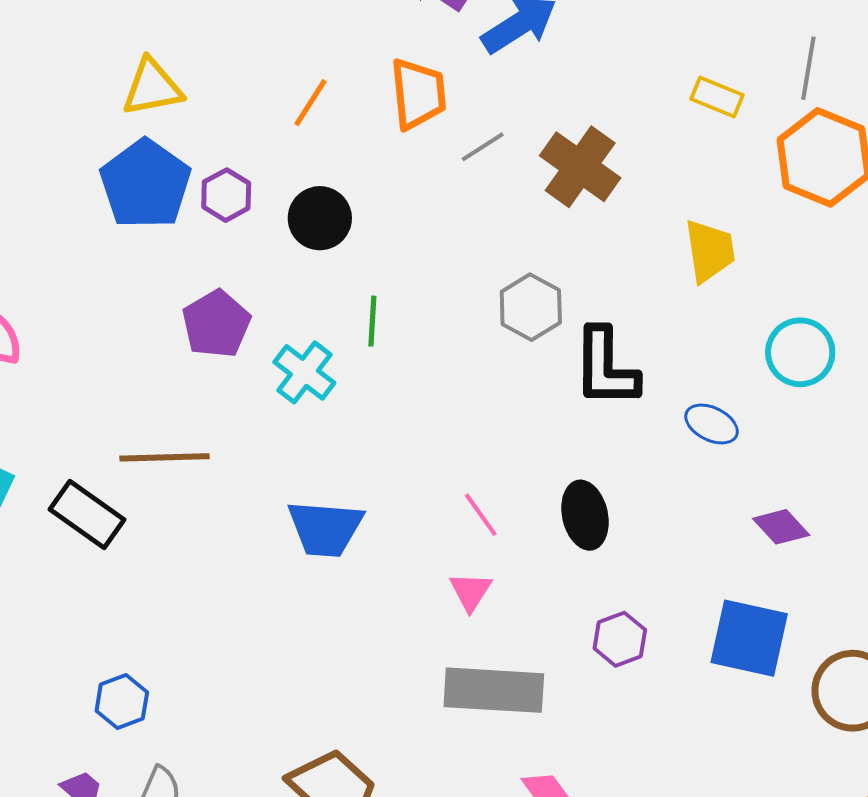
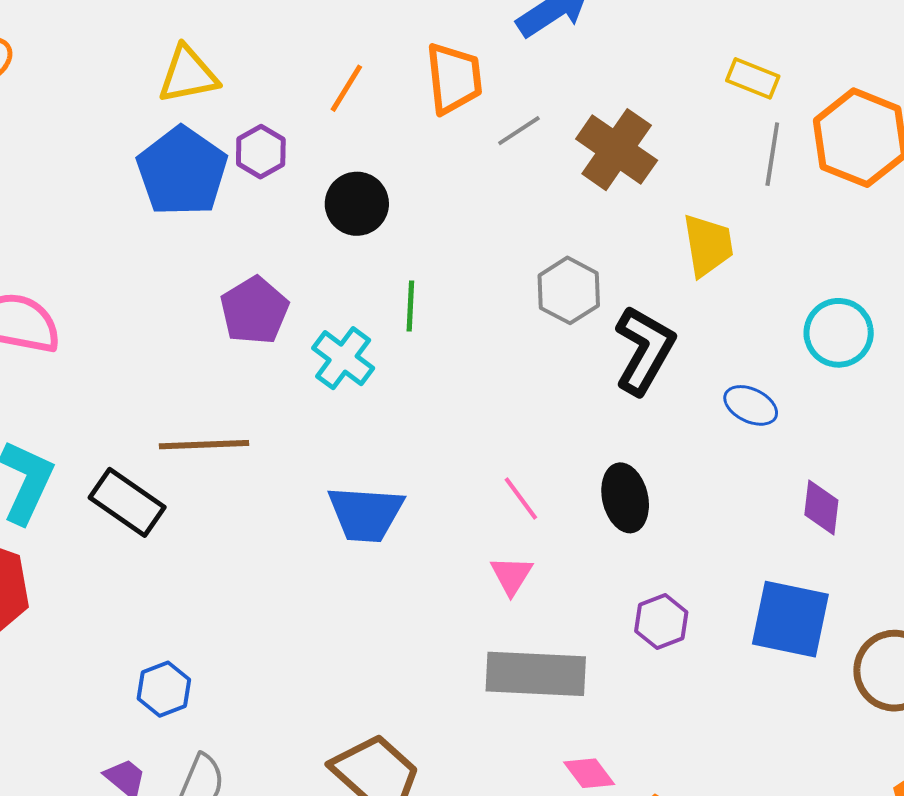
gray line: (808, 68) -> (772, 154), moved
purple hexagon: (226, 195) -> (261, 152), moved
yellow trapezoid: (710, 251) -> (708, 245), moved
black L-shape: (606, 368) -> (644, 350), turned -150
purple diamond: (781, 527) -> (821, 508), turned 50

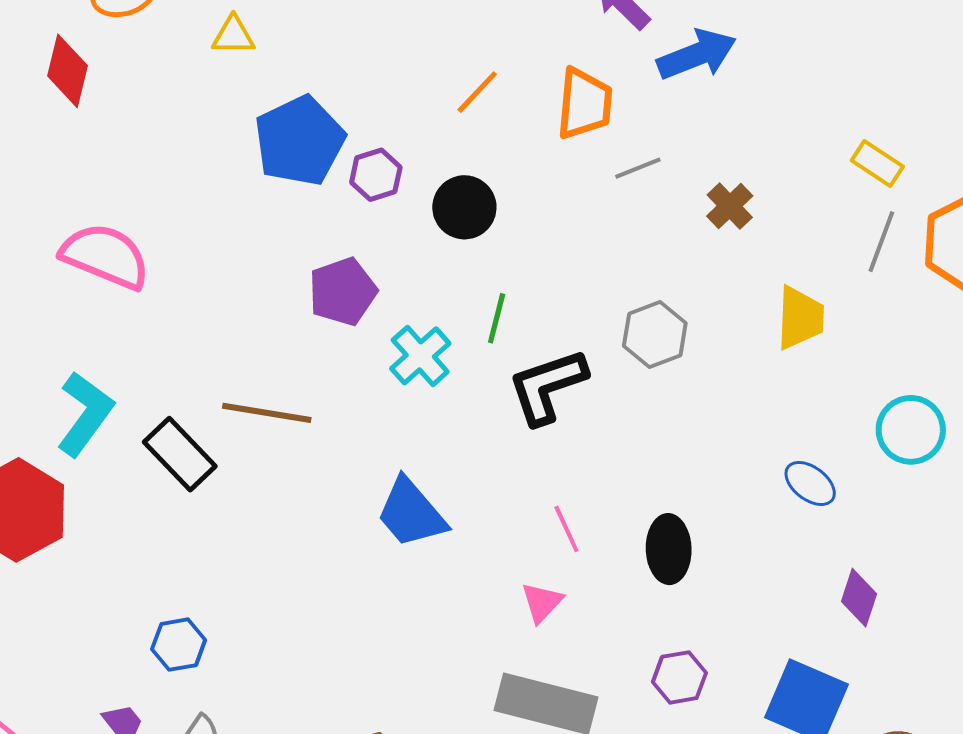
yellow triangle: (188, 75) -> (233, 36), moved, size x0.7
brown cross: (617, 150) -> (730, 206), size x0.6
purple hexagon: (261, 152) -> (376, 175), moved
black L-shape: (644, 350) -> (547, 386), moved, turned -150
blue trapezoid: (366, 514) -> (411, 513), turned 34

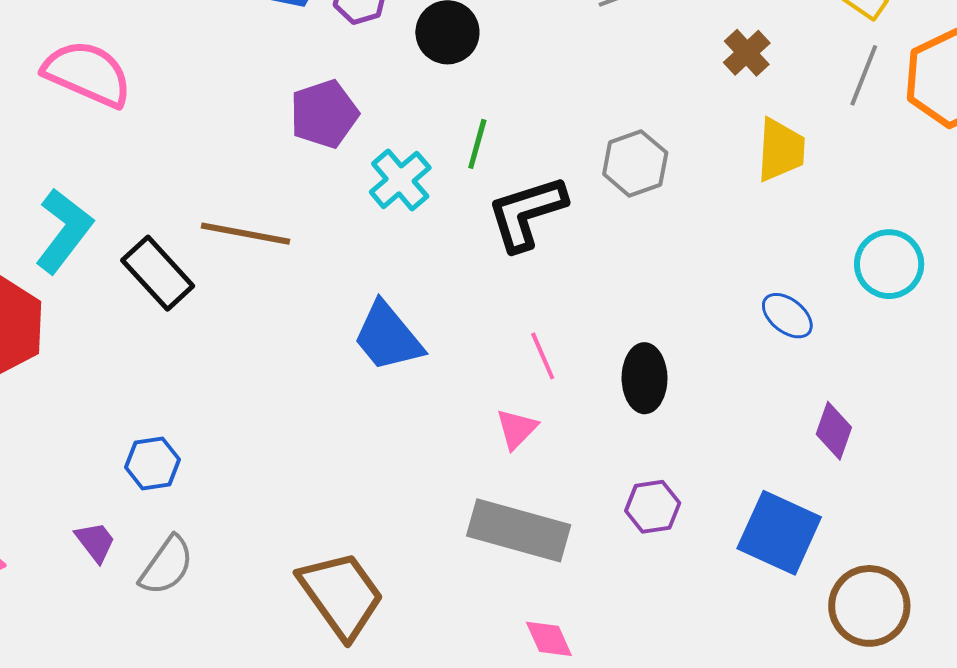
brown cross: (730, 206) -> (747, 53), moved

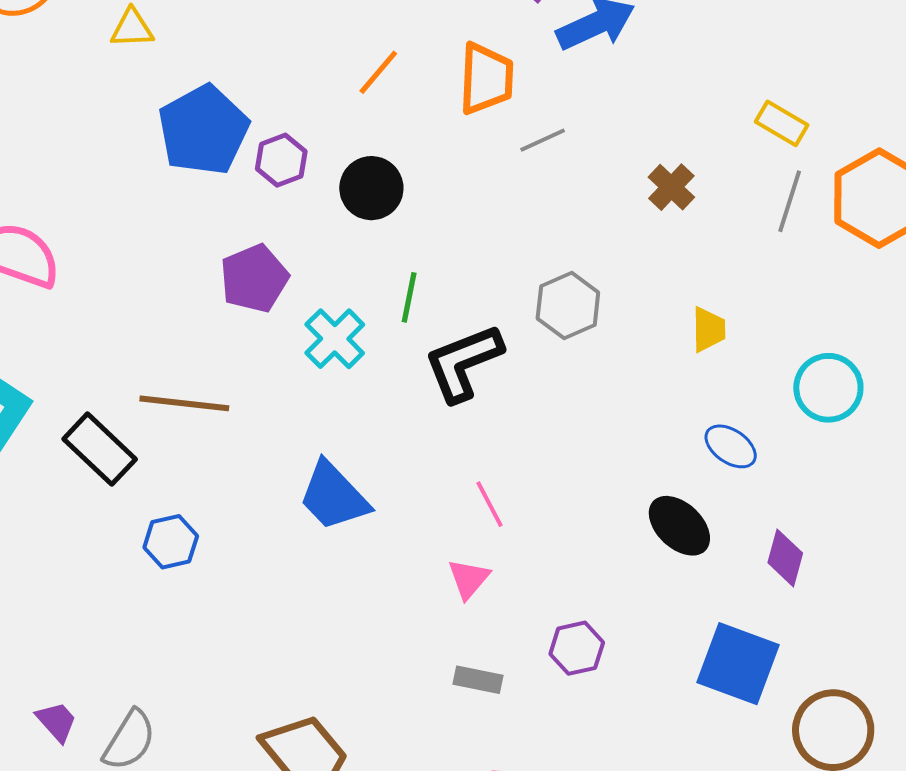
yellow trapezoid: (781, 150) -> (709, 329), moved, size x0.7
black ellipse: (645, 378) -> (679, 526), moved, turned -42
blue hexagon: (153, 463) -> (171, 542), moved
purple hexagon: (653, 507) -> (577, 648), moved
gray rectangle: (519, 530) -> (478, 680), size x0.5

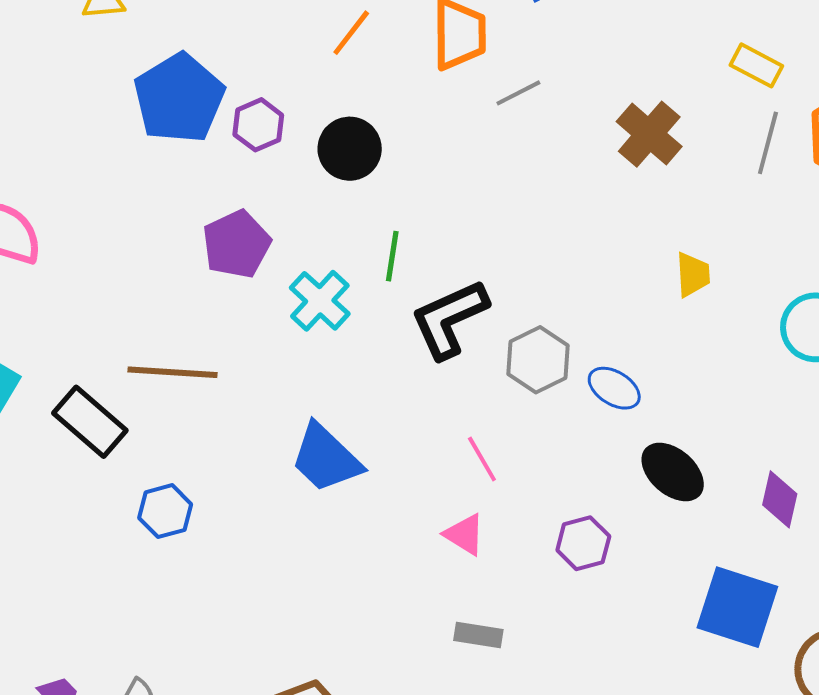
brown cross: (671, 187) -> (649, 134), size x1.4
gray hexagon: (568, 306) -> (538, 360), moved
blue ellipse: (731, 446) -> (614, 388), moved
pink triangle: (469, 579) -> (465, 535), turned -36
purple hexagon: (577, 648) -> (583, 543), moved

